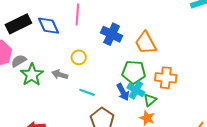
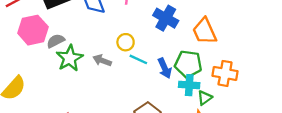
cyan cross: (136, 90) -> (189, 85), turned -30
cyan line: (87, 92) -> (138, 59), moved
blue arrow: (123, 92) -> (165, 68), moved

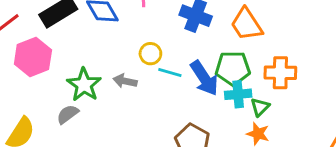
gray semicircle: (56, 41) -> (68, 114), moved
blue arrow: (165, 68) -> (204, 78), size x1.4

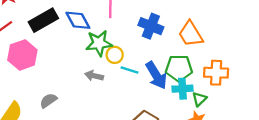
green star: (84, 85) -> (99, 43), moved, turned 30

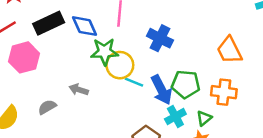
orange trapezoid: (191, 34) -> (229, 50), moved
yellow circle: (115, 55) -> (120, 65), size x1.5
gray arrow: (94, 76) -> (79, 90), moved
cyan cross: (183, 89) -> (175, 117), moved, turned -30

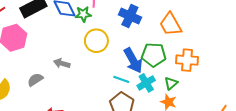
orange trapezoid: (229, 50) -> (170, 24), moved
green star: (105, 52) -> (83, 14), moved, size x0.7
cyan line: (134, 82) -> (121, 79), moved

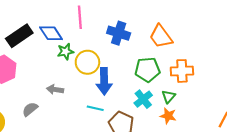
green star: (83, 14) -> (66, 52), moved
blue arrow: (133, 60) -> (104, 81), moved, turned 35
cyan line: (121, 79) -> (95, 108), moved

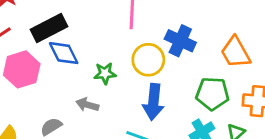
blue diamond: (51, 33) -> (64, 53), moved
green star: (66, 52) -> (105, 73), moved
yellow circle: (87, 62) -> (148, 60), moved

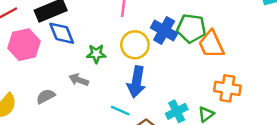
green pentagon: (212, 94) -> (191, 28), moved

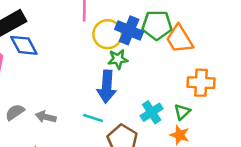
yellow circle: (135, 45) -> (108, 34), moved
green star: (96, 54) -> (118, 59), moved
gray arrow: (79, 80) -> (46, 117), moved

